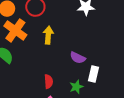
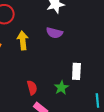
purple semicircle: (78, 58) -> (54, 33), moved

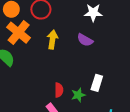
red semicircle: (32, 88) -> (59, 90), moved

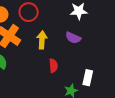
red semicircle: (59, 90) -> (53, 66), moved

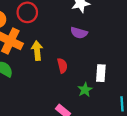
yellow arrow: (42, 40) -> (37, 51), moved

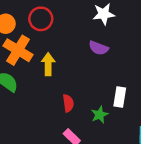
red semicircle: (62, 66) -> (68, 103), moved

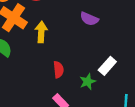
white rectangle: (120, 97) -> (107, 66), turned 30

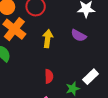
yellow arrow: (41, 32) -> (48, 39), moved

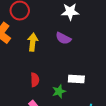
white rectangle: (91, 77) -> (76, 79), turned 49

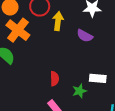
yellow arrow: (33, 42) -> (58, 21), moved

